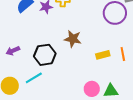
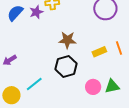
black hexagon: (45, 55) -> (66, 66), moved

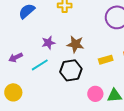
purple star: (36, 12) -> (48, 43), moved
cyan line: (34, 84) -> (40, 65), moved

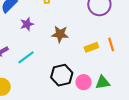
purple star: (48, 43) -> (27, 24), moved
black hexagon: (71, 70) -> (62, 75), moved

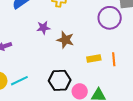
purple star: (27, 24) -> (43, 28), moved
cyan line: (26, 57) -> (19, 81), moved

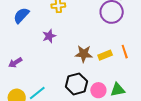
brown star: (65, 40) -> (84, 54), moved

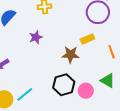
yellow rectangle: (105, 55) -> (87, 39), moved
green triangle: (118, 90) -> (108, 81), moved, turned 42

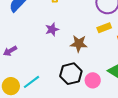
purple star: (36, 37) -> (52, 29), moved
yellow rectangle: (87, 39) -> (104, 28), moved

